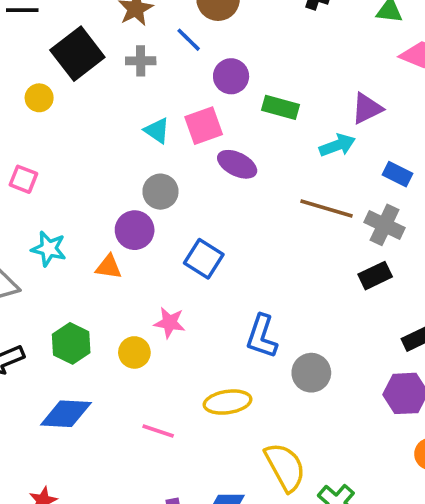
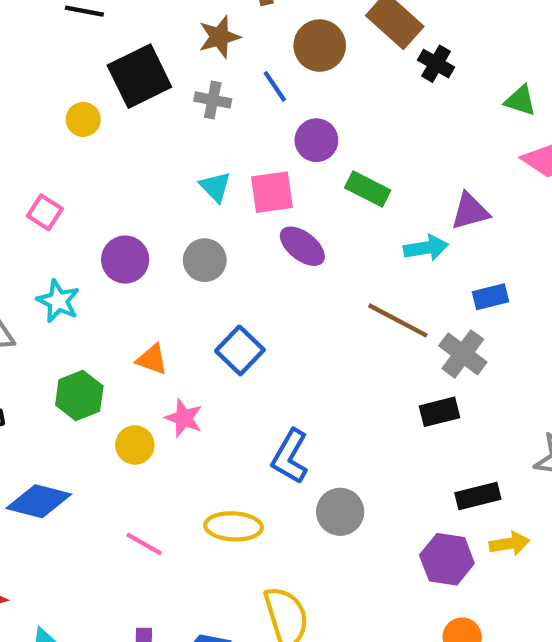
blue rectangle: (398, 174) -> (491, 297), turned -52
purple circle: (135, 230) -> (125, 260), moved
orange triangle: (109, 267) -> (152, 359), moved
green hexagon: (71, 343) -> (79, 395), moved

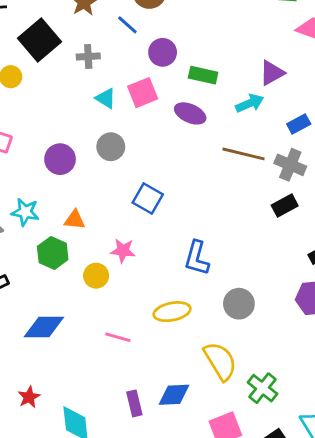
gray cross: (213, 100) -> (88, 56), moved
purple ellipse: (302, 246) -> (190, 113), moved
cyan star: (58, 301) -> (25, 212), moved
orange triangle: (152, 359) -> (75, 220), moved
gray circle: (340, 512) -> (239, 304), moved

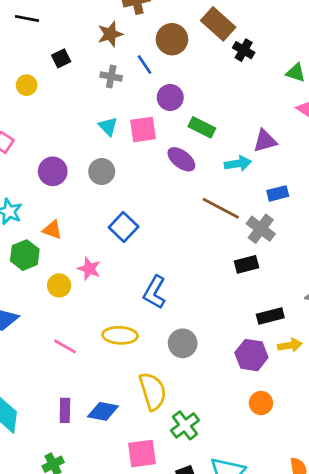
black square: (40, 40) -> (61, 58), size x0.5
gray cross: (88, 56) -> (111, 76), moved

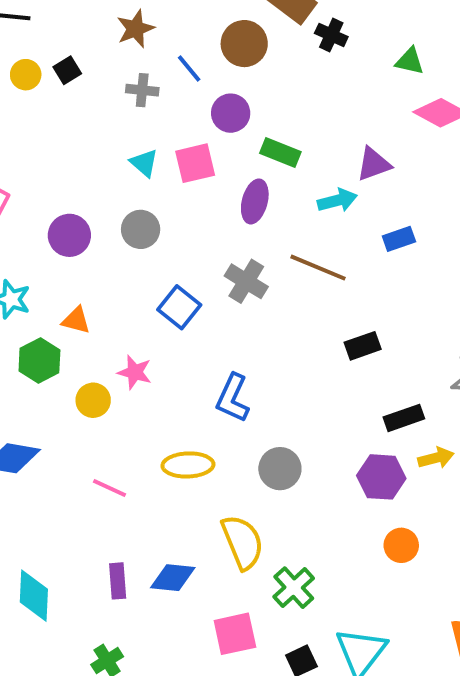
brown circle: (172, 39) -> (244, 44), moved
yellow circle: (27, 85) -> (26, 75), moved
purple ellipse: (181, 159) -> (255, 201), turned 72
gray cross: (261, 229) -> (246, 281), moved

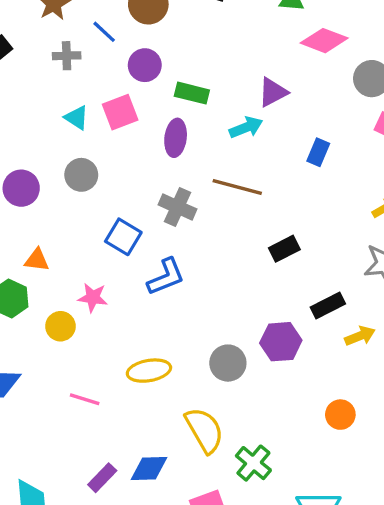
blue rectangle: (399, 239) -> (318, 152), moved, turned -40
blue L-shape: (233, 398) -> (166, 277), moved, turned -129
purple hexagon: (381, 477) -> (281, 342), moved
purple rectangle: (118, 581) -> (102, 478), turned 56

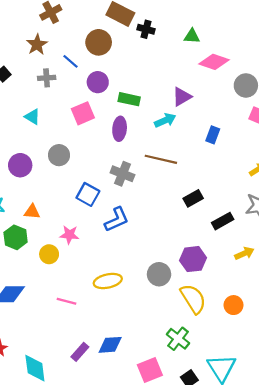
cyan triangle: (77, 118) -> (32, 117), moved
black rectangle: (328, 305) -> (223, 221), moved
yellow semicircle: (204, 430) -> (193, 299), moved

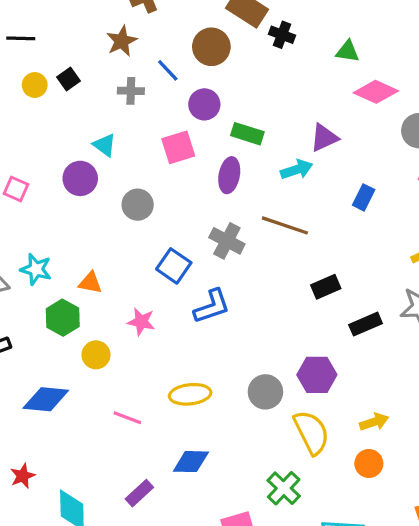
purple circle: (20, 165) -> (80, 178), moved
yellow arrow: (244, 253) -> (374, 422), moved
yellow circle: (49, 254) -> (96, 355), moved
orange circle: (234, 305) -> (369, 463), moved
blue diamond: (110, 345) -> (191, 462), moved

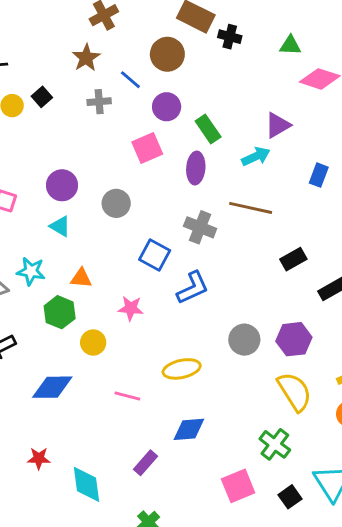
green rectangle: (247, 134) -> (208, 129), turned 44
cyan triangle: (105, 145) -> (60, 226), moved
gray circle: (265, 392) -> (244, 340), moved
red star: (23, 476) -> (39, 458), turned 30

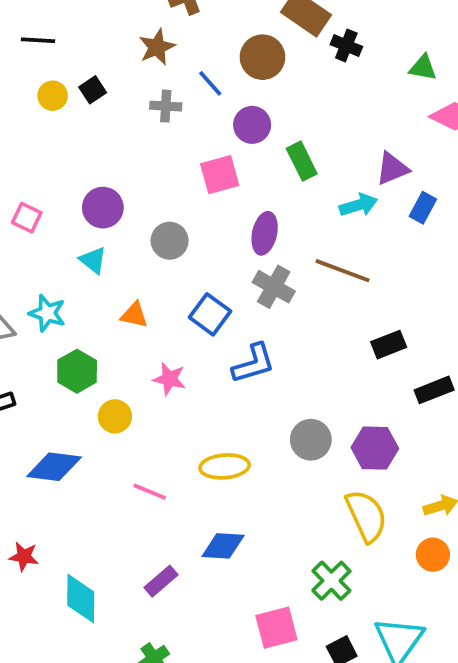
purple ellipse: (196, 168) -> (265, 233), moved
blue rectangle: (319, 175) -> (423, 208), moved
orange triangle: (81, 278) -> (134, 315), moved

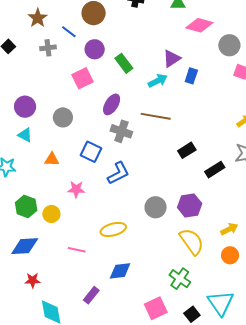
purple ellipse: (265, 233) -> (112, 104), turned 30
green hexagon: (77, 371) -> (26, 207), moved
red star: (24, 556) -> (33, 280), moved

